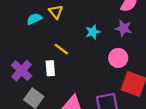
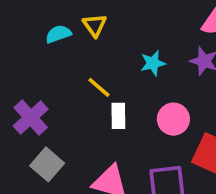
pink circle: (118, 58) -> (173, 119), moved
white rectangle: (50, 68) -> (118, 116), moved

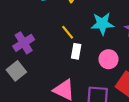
cyan star: (153, 63) -> (102, 24), size x1.5
gray square: (47, 164) -> (16, 71), moved

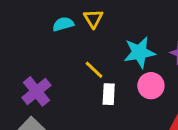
pink circle: (109, 59) -> (151, 86), moved

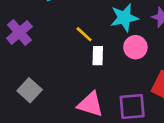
purple cross: (36, 91) -> (19, 32), moved

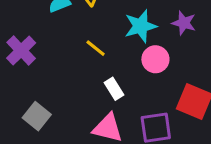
white rectangle: (98, 56) -> (114, 89), moved, turned -30

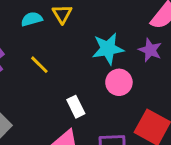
yellow line: (96, 48) -> (39, 65), moved

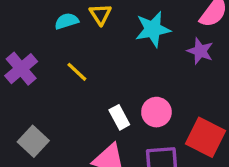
cyan star: (108, 49) -> (153, 29), moved
pink circle: (119, 82) -> (156, 112), moved

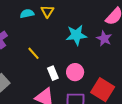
cyan star: (153, 29) -> (76, 35), moved
yellow line: (77, 72) -> (34, 53), moved

